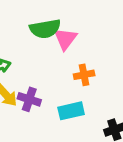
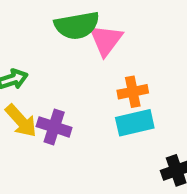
cyan rectangle: (71, 111) -> (135, 123), moved

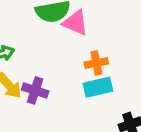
pink triangle: (106, 40) -> (75, 23), turned -44

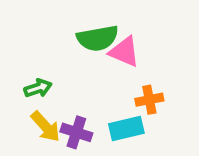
cyan rectangle: (98, 87) -> (126, 129), moved

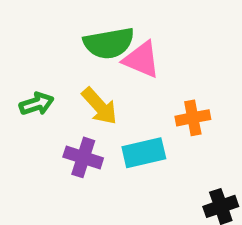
orange cross: (149, 100) -> (193, 118), moved
yellow arrow: (46, 127) -> (100, 106), moved

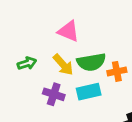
green semicircle: (109, 43) -> (91, 62), moved
pink triangle: (142, 60) -> (68, 31), moved

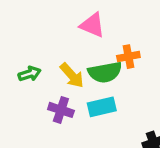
pink triangle: (68, 31) -> (92, 25), moved
orange cross: (117, 71) -> (128, 57), moved

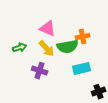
pink triangle: (92, 25) -> (48, 29), moved
cyan rectangle: (102, 107) -> (82, 69), moved

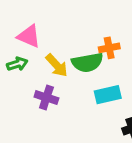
pink triangle: (48, 29) -> (29, 36), moved

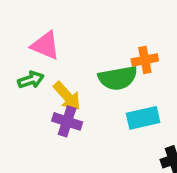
yellow arrow: (57, 65) -> (67, 96), moved

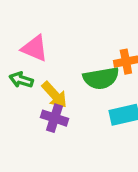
green arrow: (31, 80) -> (21, 80), turned -145

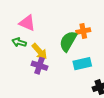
green semicircle: (101, 78) -> (68, 41), turned 130

